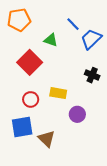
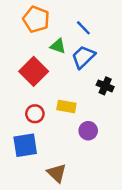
orange pentagon: (19, 20) -> (36, 19), moved, turned 30
blue trapezoid: (91, 39) -> (83, 57), moved
brown triangle: (47, 139) -> (57, 173), moved

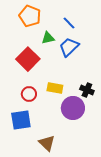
green triangle: (58, 46) -> (48, 38), turned -32
black cross: (105, 86) -> (87, 90), moved
purple circle: (88, 131) -> (73, 108), size x1.5

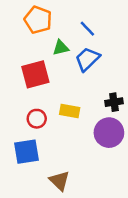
red square: (28, 59) -> (35, 74), turned 30
black cross: (87, 90) -> (114, 102), moved, turned -32
purple circle: (73, 108) -> (109, 133), moved

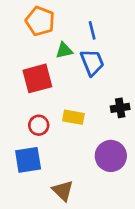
blue line: (87, 29) -> (92, 30), turned 30
blue trapezoid: (87, 59) -> (92, 62), turned 112
purple circle: (109, 133) -> (111, 156), moved

